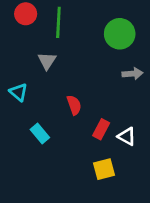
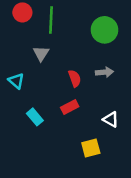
gray arrow: (132, 74) -> (104, 72), moved
red semicircle: (74, 105) -> (75, 78), moved
red rectangle: (101, 129) -> (70, 107), moved, turned 35

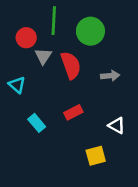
red circle: (22, 12) -> (26, 38), moved
green circle: (104, 30) -> (90, 31), moved
red semicircle: (75, 78) -> (71, 65), moved, size x1.5

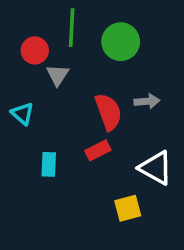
red semicircle: (71, 65) -> (108, 112), moved
cyan rectangle: (37, 123) -> (49, 164), turned 42
white triangle: (117, 126) -> (156, 168), size x1.5

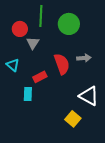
red rectangle: (98, 150) -> (40, 77), moved
yellow square: (128, 208) -> (73, 119), turned -35

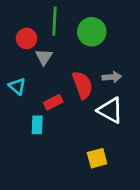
white triangle: (89, 96) -> (110, 110), moved
yellow square: (73, 119) -> (97, 158), turned 35

